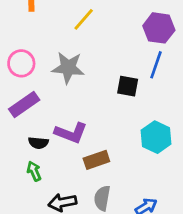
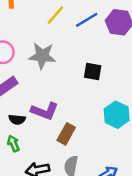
blue line: (156, 65) -> (87, 20), moved, turned 40
brown rectangle: (96, 160) -> (66, 134), turned -42

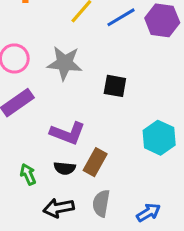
black square: (93, 71) -> (115, 86), moved
black semicircle: (17, 119) -> (65, 168), moved

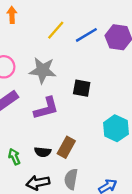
purple L-shape: (68, 133) -> (46, 108), moved, turned -36

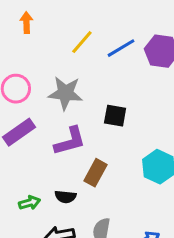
brown rectangle: (66, 147) -> (95, 173), moved
green arrow: (14, 157) -> (29, 203), turned 98

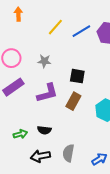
gray star: (65, 93) -> (44, 61), size x0.6
brown rectangle: (95, 173) -> (73, 101), moved

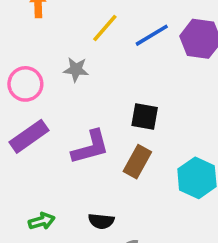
gray star: (44, 61) -> (76, 69), moved
black semicircle: (44, 130) -> (101, 221), moved

